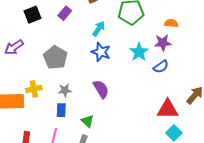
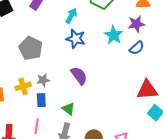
yellow cross: (34, 89) -> (23, 86), moved

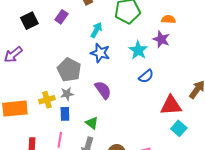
purple star: (136, 24) -> (161, 39), turned 30
gray pentagon: (31, 48) -> (69, 70), moved
blue semicircle: (137, 48) -> (146, 76), moved

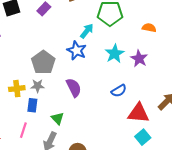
cyan arrow: (96, 30) -> (87, 31), moved
purple star: (161, 39) -> (139, 59), moved
blue semicircle: (146, 76) -> (119, 91), moved

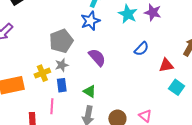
blue star: (77, 51) -> (90, 21), turned -30
gray pentagon: (43, 62) -> (61, 41), turned 30
red triangle: (138, 113) -> (166, 65), size x0.7
pink line: (23, 130) -> (52, 106), moved

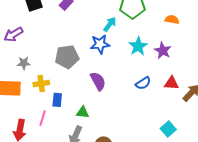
gray star: (62, 65) -> (24, 63), moved
red triangle: (166, 65) -> (171, 83), moved
green triangle: (90, 91) -> (83, 112), turned -40

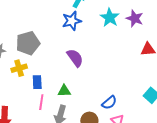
gray pentagon: (67, 57) -> (28, 43), moved
blue semicircle: (143, 83) -> (109, 103), moved
pink line: (43, 118) -> (41, 102), moved

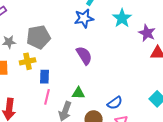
purple star: (135, 18) -> (147, 33), moved
green triangle: (64, 91) -> (78, 93), moved

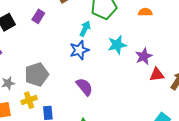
cyan star: (122, 18) -> (117, 45), turned 30
purple star: (147, 33) -> (144, 56), turned 30

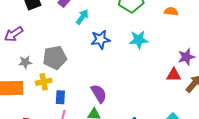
cyan arrow: (85, 29) -> (82, 17), moved
purple star: (144, 56) -> (186, 57), moved
purple semicircle: (84, 87) -> (99, 94), moved

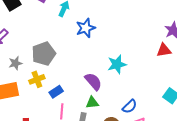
cyan star: (139, 40) -> (117, 64), moved
blue rectangle: (60, 97) -> (56, 92), turned 64

